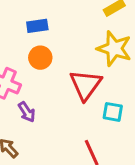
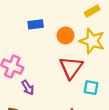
orange circle: (40, 58) -> (66, 35), moved

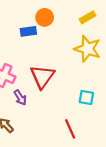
orange circle: (66, 35) -> (45, 17), moved
red triangle: (71, 68) -> (42, 77), moved

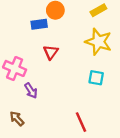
red triangle: (42, 77) -> (51, 52), moved, size x0.6
cyan square: (86, 98) -> (96, 78), moved

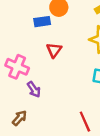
brown arrow: (17, 119) -> (20, 118), turned 84

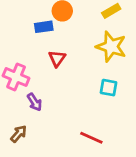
red line: (85, 122) -> (91, 138), turned -42

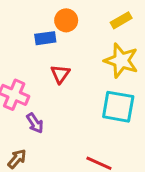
cyan square: (109, 88) -> (118, 107), size x1.6

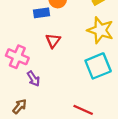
cyan square: (118, 107) -> (98, 66), turned -32

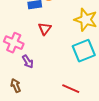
brown arrow: (20, 106) -> (16, 86), turned -64

